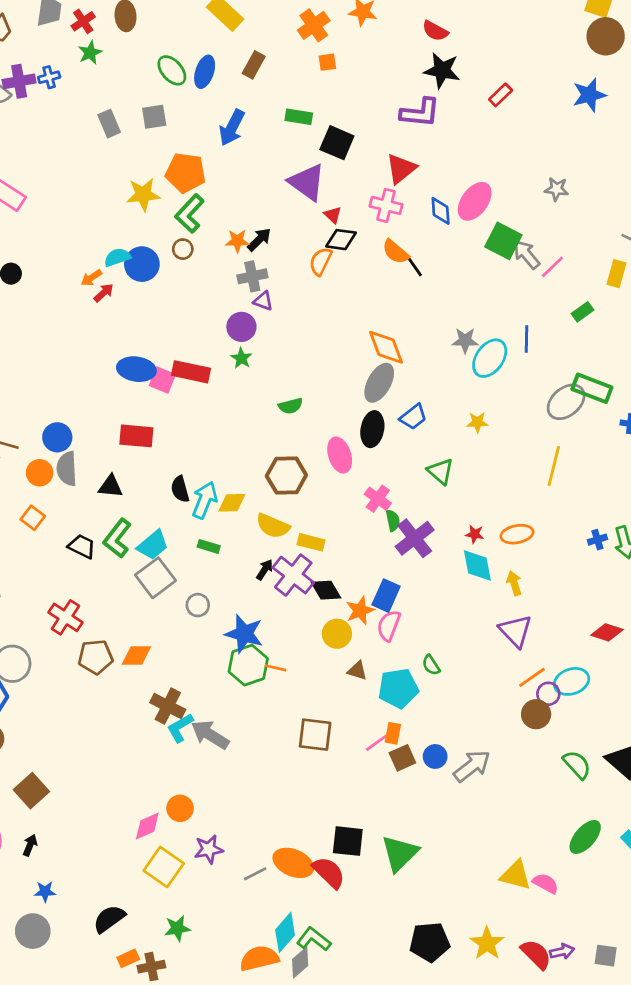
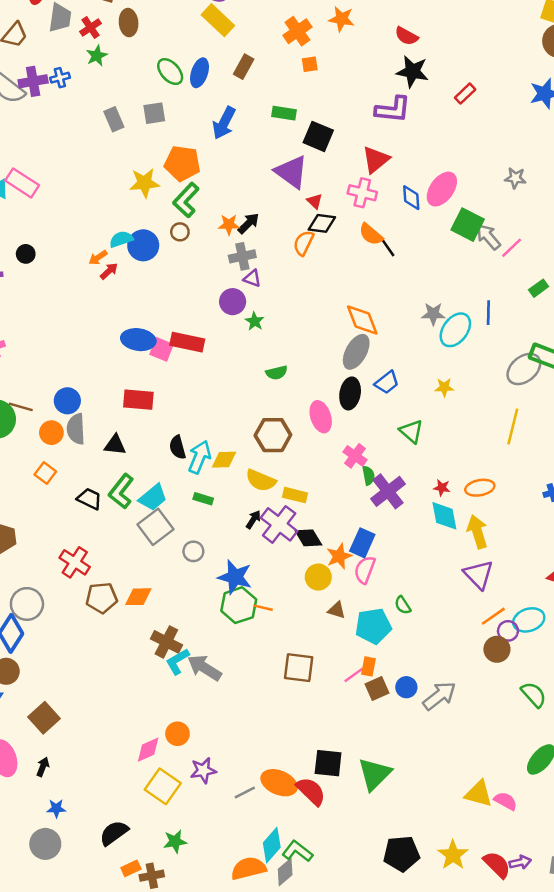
green star: (241, 358) -> (255, 321), moved
yellow arrow: (514, 583) -> (477, 532), size x1.5

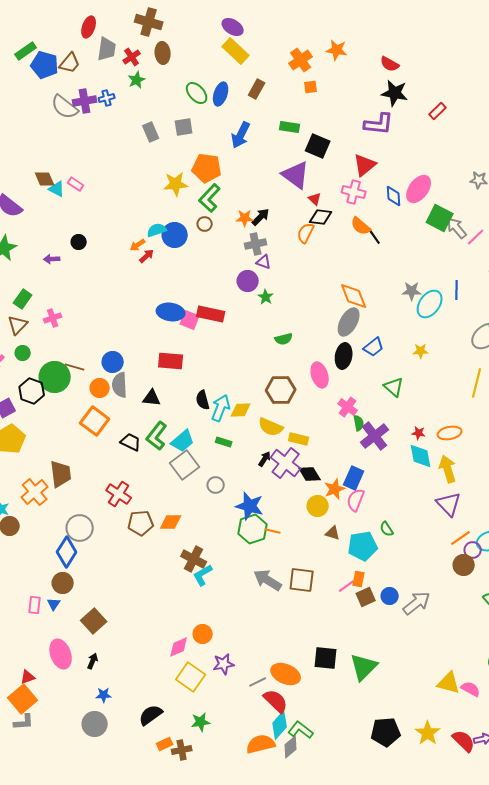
pink rectangle: (22, 183) -> (76, 184), size x0.6
orange square: (45, 473) -> (95, 421), size x1.6
gray arrow: (204, 668) -> (268, 580), moved
red semicircle: (311, 791) -> (276, 701), moved

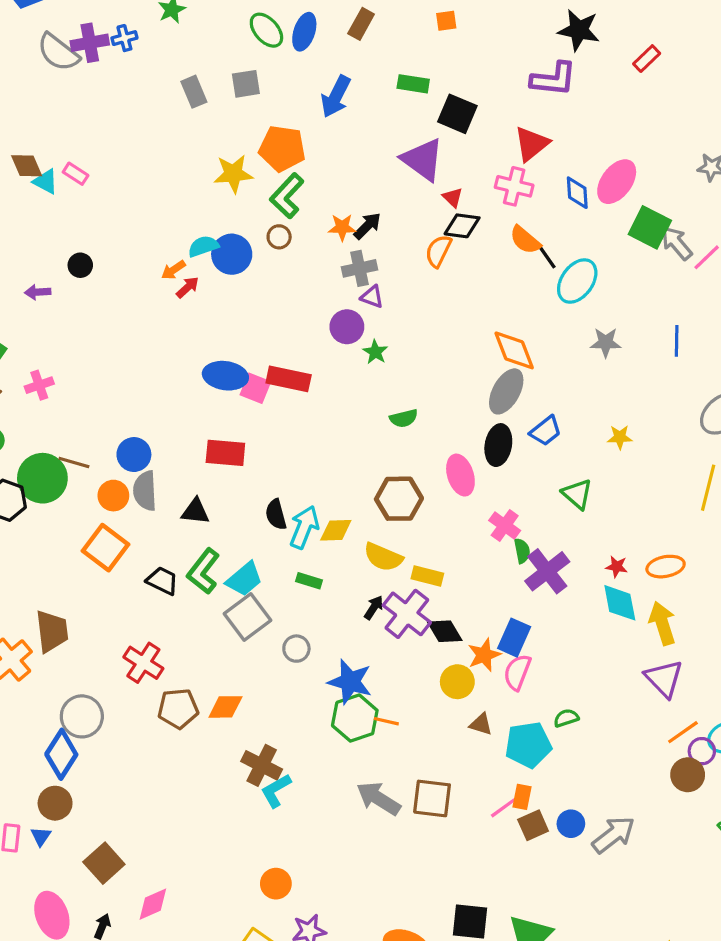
cyan ellipse: (430, 304) -> (577, 281), moved
green semicircle: (387, 529) -> (566, 718), turned 105
pink diamond: (179, 647) -> (153, 904), moved

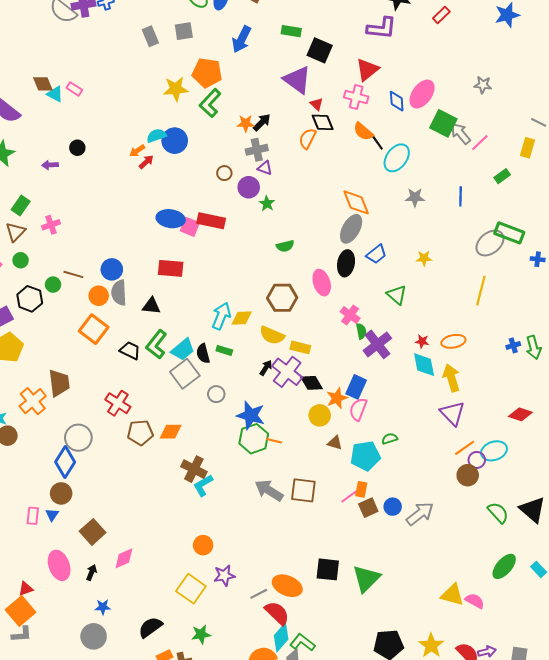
black diamond: (462, 226) -> (323, 122), turned 60
brown circle: (279, 237) -> (224, 173), moved
green circle: (42, 478) -> (53, 285), size x0.5
black semicircle: (276, 514) -> (203, 354), moved

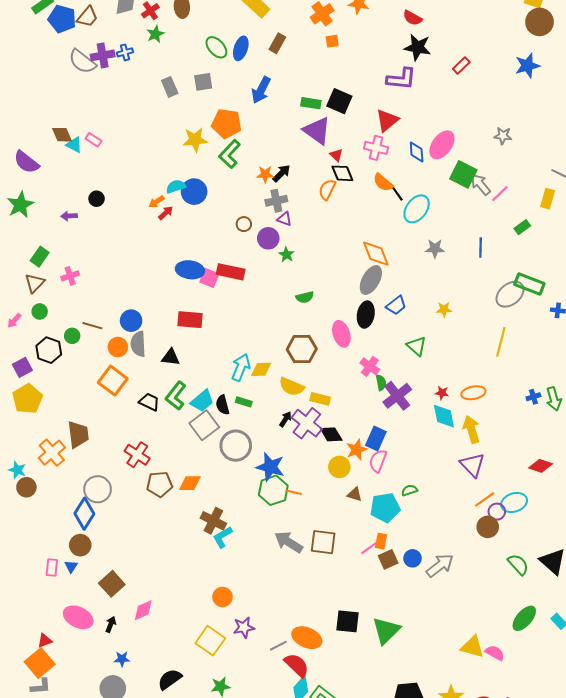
green rectangle: (291, 31) -> (311, 103), moved
gray circle: (216, 394) -> (236, 446), size x1.8
pink ellipse: (59, 565) -> (78, 617), turned -44

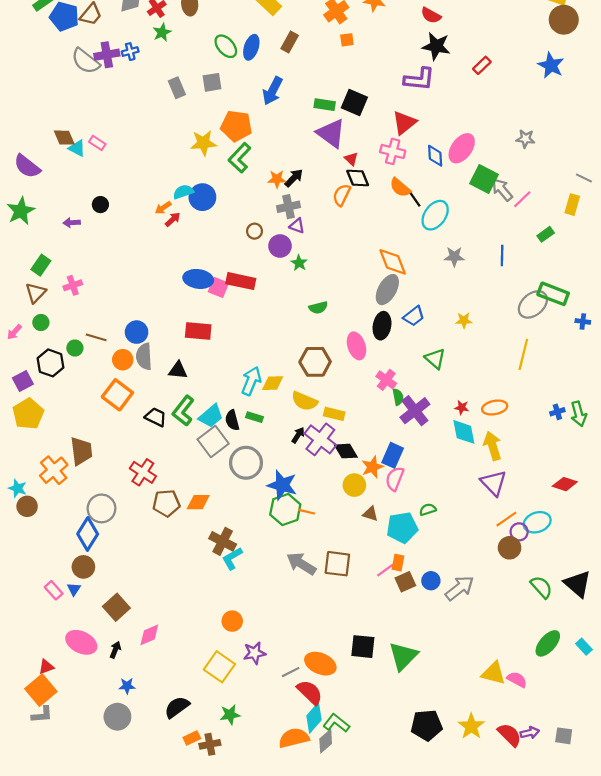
blue star: (527, 66) -> (551, 65), turned -30
pink rectangle: (52, 568) -> (54, 590), turned -48

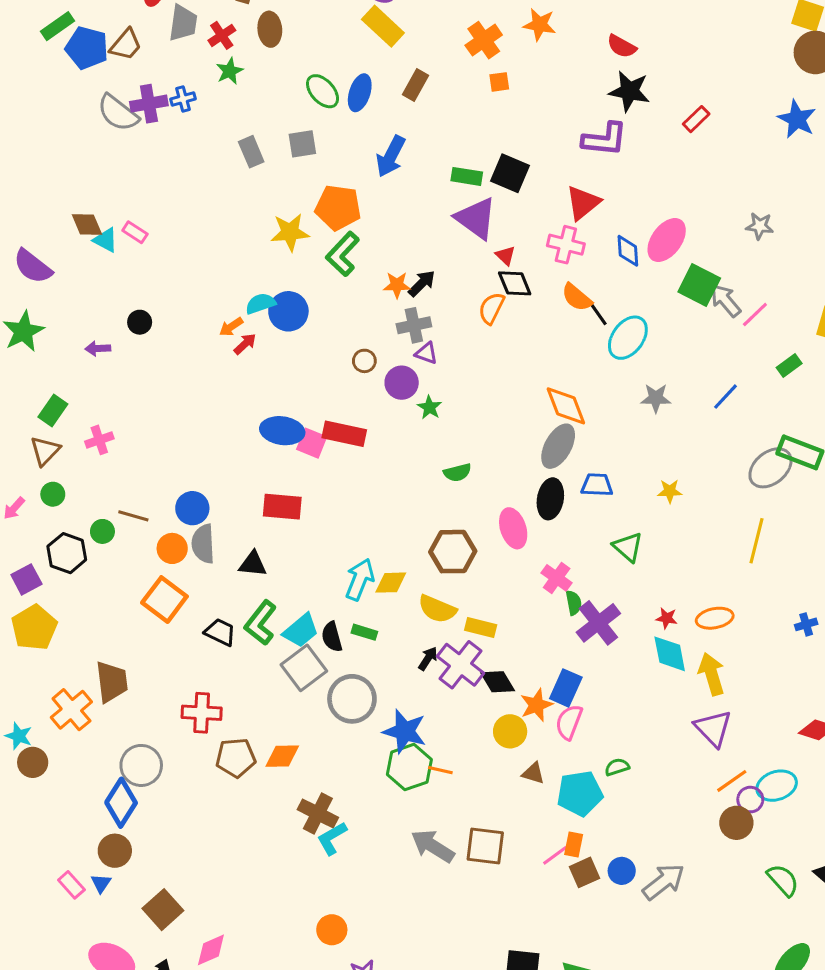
blue line: (502, 256) -> (726, 397), turned 42
blue trapezoid: (414, 316) -> (597, 485), turned -140
red cross: (143, 472) -> (202, 713), turned -30

